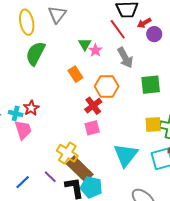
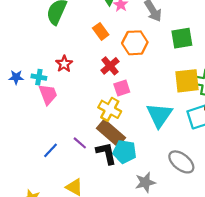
red cross: (93, 106) -> (110, 66), moved
red star: (31, 108) -> (64, 64), moved
yellow square: (153, 125) -> (187, 81), size x1.4
yellow cross: (67, 153) -> (110, 109), moved

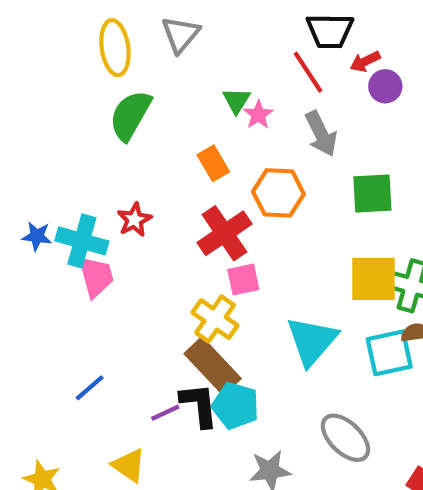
red cross: (110, 66) -> (225, 233), size x1.4
cyan cross: (39, 77) -> (82, 241), size x1.6
purple line: (80, 143) -> (165, 413), moved, turned -72

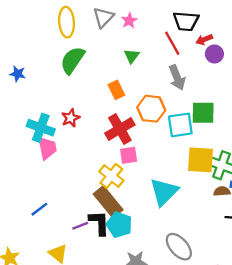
pink star: (258, 115) -> (129, 21), moved
blue star: (37, 236) -> (18, 74), moved
cyan square: (389, 353) -> (180, 125), moved

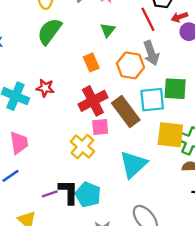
orange hexagon: (151, 109) -> (130, 65), moved
red star: (71, 118) -> (45, 88), turned 30
pink trapezoid: (47, 148) -> (19, 143), moved
brown rectangle: (108, 202) -> (126, 112), moved

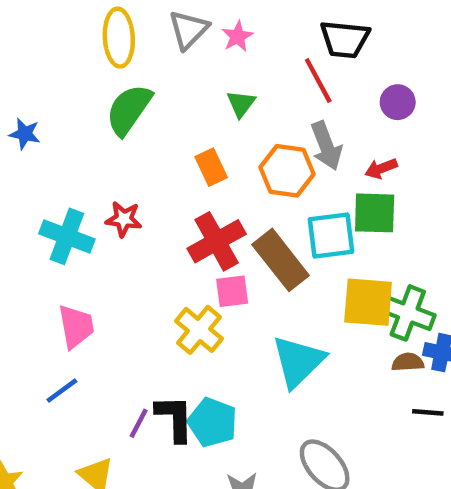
red arrow: (179, 17) -> (381, 168), moved
purple line: (50, 194) -> (139, 423), turned -42

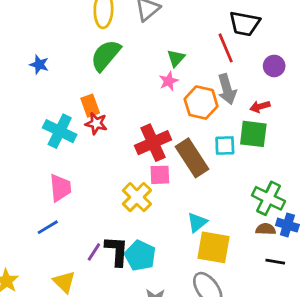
pink star: (237, 36) -> (169, 81), moved
orange rectangle: (211, 167) -> (90, 106), moved
cyan square: (331, 235) -> (225, 146), size x0.7
yellow square: (368, 302) -> (214, 247), moved
cyan triangle: (298, 361) -> (197, 222), size x0.6

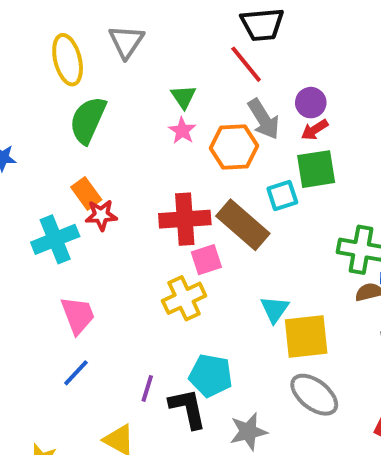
purple circle: (274, 66) -> (311, 103), moved
cyan cross: (60, 131) -> (55, 239), turned -32
red cross: (153, 143) -> (185, 219), turned 36
yellow cross: (137, 197) -> (184, 298), turned 36
black L-shape: (117, 251) -> (188, 408), moved

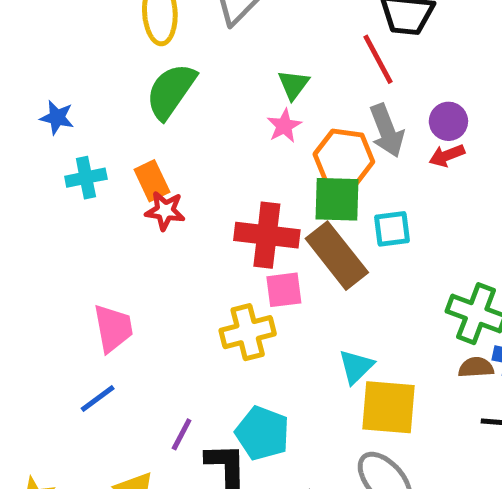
green square: (316, 169) -> (337, 199), moved
cyan cross: (55, 239) -> (86, 178), moved, size x0.7

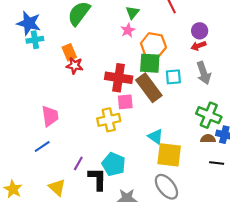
blue star: (57, 118) -> (29, 23), size x1.6
gray arrow: (387, 131) -> (204, 73), moved
cyan cross: (86, 178) -> (35, 40), moved
cyan triangle: (356, 367) -> (156, 137), turned -42

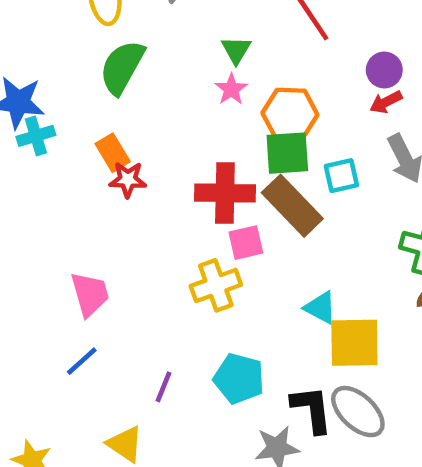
black L-shape: (97, 179) -> (312, 409), moved

